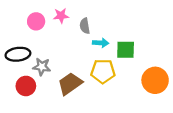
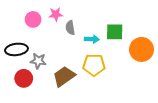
gray semicircle: (85, 26) -> (70, 28), moved
green square: (126, 50) -> (115, 32), moved
orange circle: (155, 80) -> (142, 49), moved

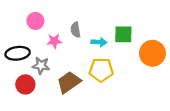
pink star: (56, 14) -> (54, 41), moved

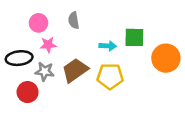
gray semicircle: (76, 30) -> (74, 20), moved
pink star: (54, 41) -> (48, 45), moved
brown trapezoid: (69, 82) -> (75, 70), moved

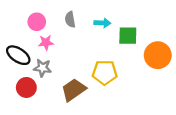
cyan arrow: (108, 46) -> (102, 23), moved
black ellipse: (19, 58) -> (18, 55), turned 40
brown trapezoid: (75, 70) -> (74, 90), moved

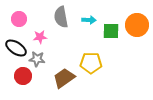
gray semicircle: (70, 19) -> (61, 17), size x1.5
pink circle: (37, 22) -> (19, 19), moved
orange circle: (158, 55) -> (137, 25), moved

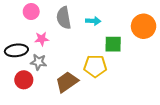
pink circle: (19, 19) -> (31, 12), moved
green square: (111, 31) -> (113, 44), moved
black ellipse: (16, 48) -> (16, 50), turned -40

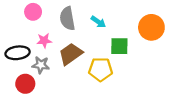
cyan arrow: (93, 21) -> (98, 22), turned 32
brown trapezoid: (67, 82) -> (71, 54), moved

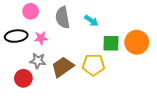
orange circle: (151, 27) -> (137, 42), moved
black ellipse: (18, 53) -> (16, 36), moved
brown trapezoid: (71, 54) -> (63, 67), moved

